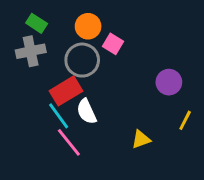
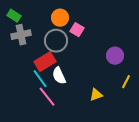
green rectangle: (37, 23) -> (14, 16), moved

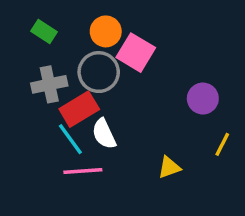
green rectangle: (14, 16) -> (44, 31), moved
pink square: (77, 30) -> (136, 53), size x1.5
gray cross: (21, 35) -> (49, 84), moved
pink line: (47, 97) -> (83, 171), turned -55

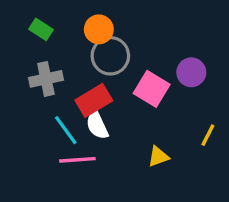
pink square: (136, 53) -> (152, 89), moved
gray circle: (99, 72) -> (110, 56), moved
purple circle: (203, 99) -> (191, 72), moved
red rectangle: (79, 109) -> (94, 100), moved

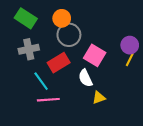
green rectangle: (41, 29) -> (26, 18), size x1.5
purple circle: (191, 72) -> (130, 45), moved
white semicircle: (97, 125) -> (85, 78), moved
yellow line: (208, 135) -> (130, 60), moved

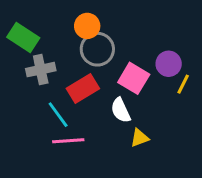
green rectangle: (26, 18) -> (23, 38), moved
purple circle: (130, 45) -> (169, 64), moved

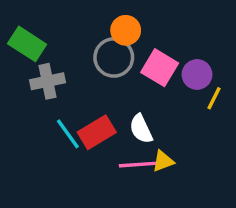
orange circle: (87, 26) -> (126, 30), moved
pink square: (134, 78) -> (160, 68), moved
red rectangle: (83, 88) -> (97, 132), moved
pink line: (68, 141) -> (138, 165), moved

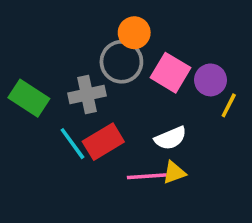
green rectangle: (27, 44) -> (29, 98), moved
gray cross: (47, 81) -> (87, 94), moved
white semicircle: (141, 129) -> (171, 138), moved, turned -88

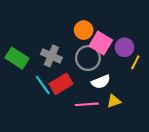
orange circle: (134, 33) -> (84, 30), moved
gray circle: (121, 62) -> (88, 58), moved
gray cross: (87, 94) -> (51, 56), turned 36
yellow triangle: (174, 173) -> (114, 101), moved

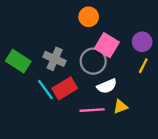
orange circle: (84, 30) -> (89, 17), moved
purple circle: (125, 47) -> (142, 42), moved

